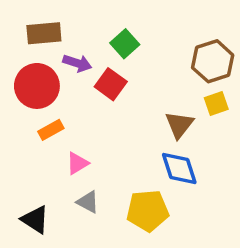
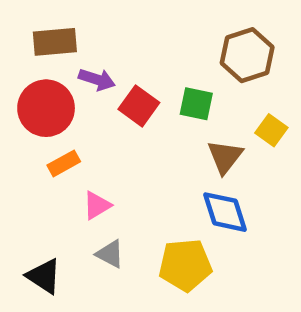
green square: (125, 44) -> (196, 104), moved, turned -36
brown hexagon: (213, 61) -> (247, 55), moved
yellow square: (216, 104) -> (271, 130), turned -35

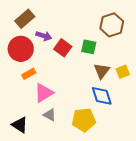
brown rectangle: (55, 42) -> (25, 19), turned -36
yellow square: (271, 130) -> (123, 72), moved, turned 32
pink triangle: (97, 205) -> (44, 93), size x1.5

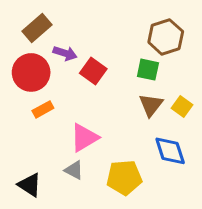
green square: (89, 47) -> (148, 70), moved
yellow square: (123, 72) -> (182, 106), turned -32
pink triangle: (44, 93) -> (84, 138), moved
blue diamond: (102, 96) -> (170, 151), moved

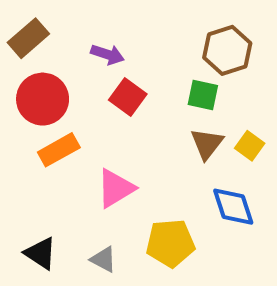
brown rectangle: (37, 28) -> (28, 38), moved
purple arrow: (65, 53) -> (107, 54), moved
orange rectangle: (43, 109) -> (59, 150), size x1.4
gray triangle: (74, 170) -> (103, 259), moved

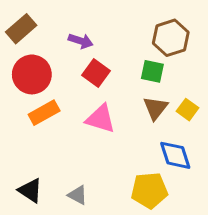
pink triangle: (116, 188) -> (101, 119), moved, turned 48
yellow pentagon: (170, 243) -> (149, 190), moved

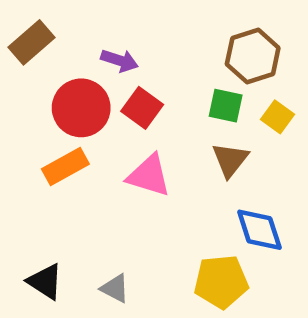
red circle: (32, 74) -> (81, 108), moved
yellow square: (188, 110) -> (277, 117), moved

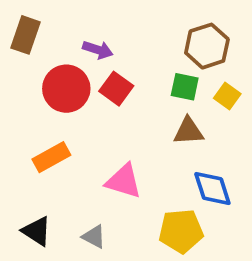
brown rectangle: (32, 42) -> (26, 35), turned -30
brown triangle: (230, 160) -> (188, 131), turned 48
orange rectangle: (65, 167) -> (51, 157), moved
pink triangle: (149, 176) -> (124, 181), moved

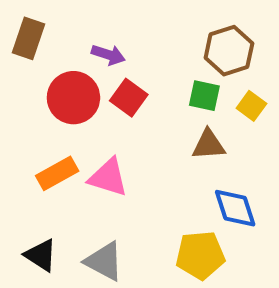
pink triangle: (124, 181) -> (108, 177), moved
gray triangle: (94, 237) -> (104, 261), size x1.5

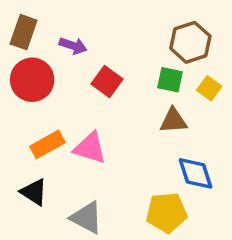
purple arrow: (108, 55) -> (73, 46), moved
red circle: (73, 98) -> (32, 80), moved
black triangle: (41, 255) -> (34, 192), moved

